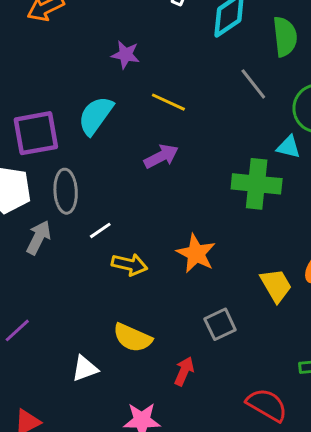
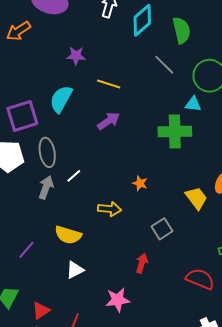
gray arrow: (39, 238) -> (46, 187), moved
orange star: (196, 253) -> (140, 183), size x0.6
yellow arrow: (129, 265) -> (110, 209), moved
yellow semicircle: (132, 338) -> (68, 235), moved

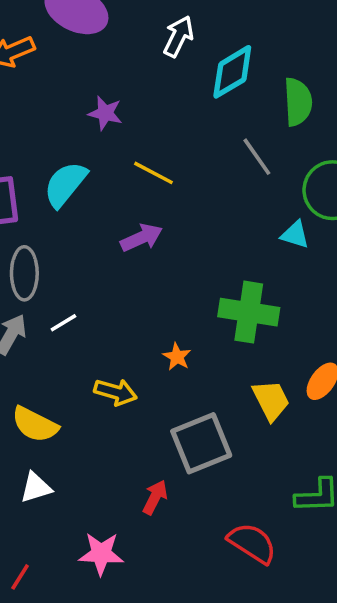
green cross: (175, 131) -> (249, 312), moved
gray square: (162, 229) -> (201, 443), size x1.6

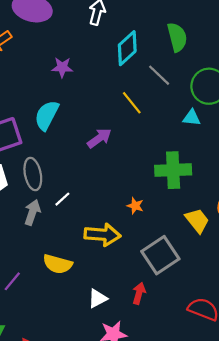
cyan diamond: (232, 72) -> (127, 48), moved
yellow line: (154, 173) -> (132, 103), moved, turned 35
yellow arrow: (116, 392) -> (102, 235), size x1.4
white triangle: (36, 488) -> (98, 298), moved

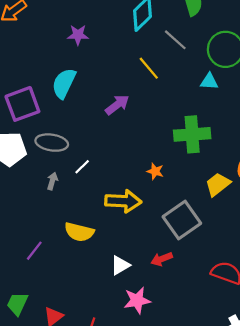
gray ellipse: (33, 174) -> (52, 143), turned -68
gray arrow: (32, 212) -> (52, 181), size x0.7
yellow trapezoid: (197, 221) -> (218, 184), turned -88
red arrow: (139, 293) -> (162, 259), turned -125

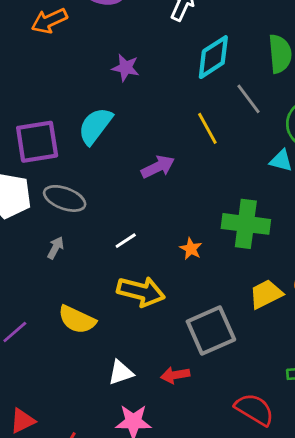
white line: (82, 167) -> (126, 241), moved
orange star: (155, 171) -> (191, 249), moved

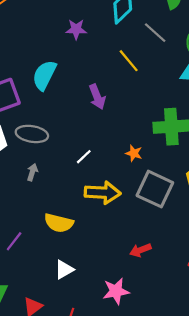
purple star: (126, 68) -> (76, 29), moved
purple arrow: (158, 167) -> (97, 97), turned 105
gray square: (211, 330) -> (155, 189), moved, turned -30
white triangle: (121, 373) -> (64, 270), moved

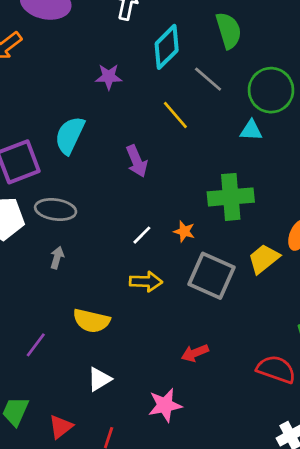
white line: (84, 157) -> (142, 235), moved
yellow arrow: (103, 193) -> (146, 282), size x0.7

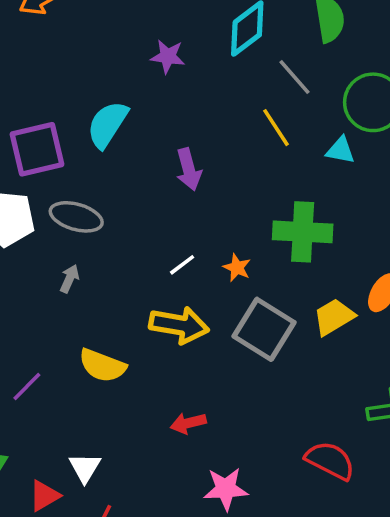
yellow line: (175, 115) -> (276, 128), moved
yellow arrow: (146, 282) -> (179, 325), size x1.4
red arrow: (195, 353) -> (188, 423), moved
white triangle: (99, 379) -> (85, 468), moved, turned -36
pink star: (165, 405) -> (226, 489), moved

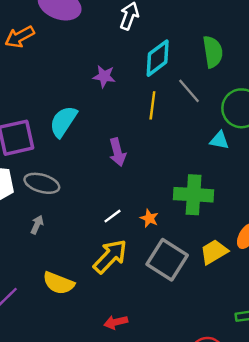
yellow line: (276, 128) -> (152, 105), moved, turned 40
yellow arrow: (179, 325) -> (110, 256), turned -57

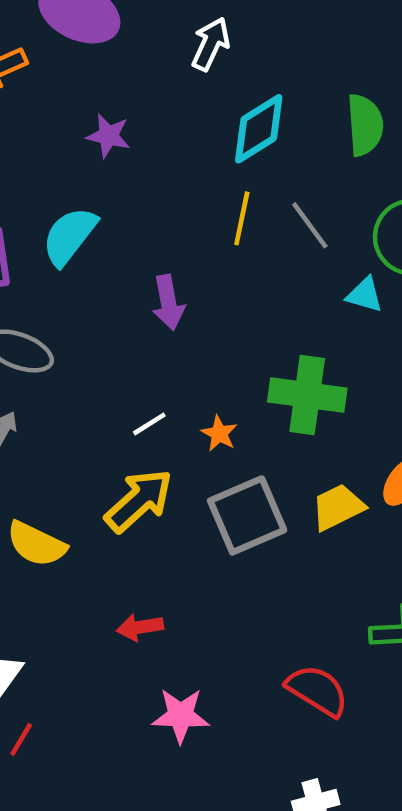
purple star: (104, 76) -> (108, 136), moved
gray line: (189, 91) -> (310, 225), moved
gray square: (167, 260) -> (247, 515), turned 30

